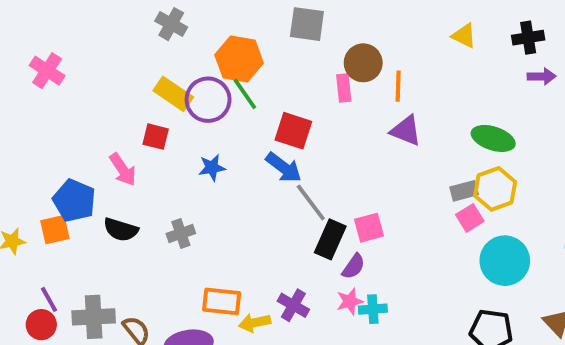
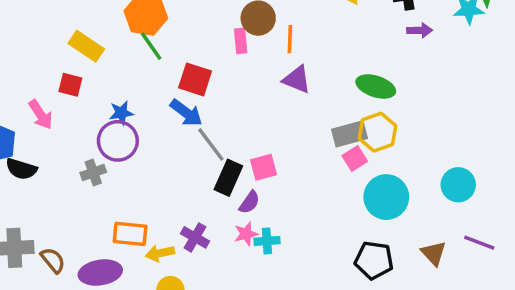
purple circle: (208, 100) -> (118, 141), moved
gray rectangle: (464, 191) -> (349, 134), size x1.4
black semicircle: (121, 230) -> (21, 169), moved

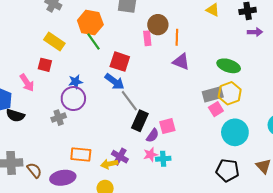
pink square: (263, 167) -> (167, 126), moved
yellow arrow: (160, 253) -> (109, 164), moved

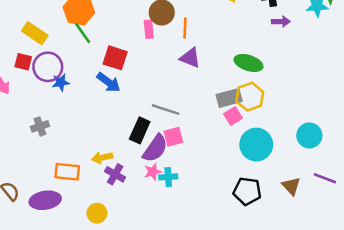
purple circle: (73, 99) -> (48, 67), moved
gray line: (129, 101) -> (166, 110), moved, turned -35
purple semicircle: (153, 136) -> (155, 148), size x1.6
yellow arrow: (109, 164) -> (102, 158), moved

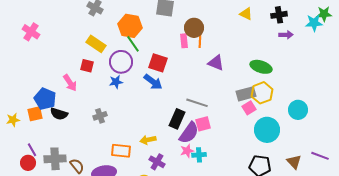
orange line: (185, 28) -> (200, 40), moved
purple circle: (48, 67) -> (121, 62), moved
cyan circle: (309, 135) -> (298, 110), moved
purple cross: (115, 174) -> (157, 162), moved

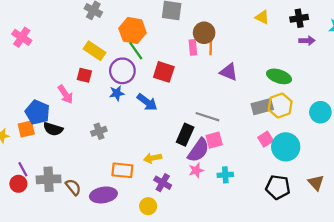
blue arrow: (153, 82) -> (147, 102), moved
pink square: (249, 108) -> (266, 139), moved
cyan circle: (298, 110) -> (320, 112), moved
cyan cross: (199, 155) -> (225, 175), moved

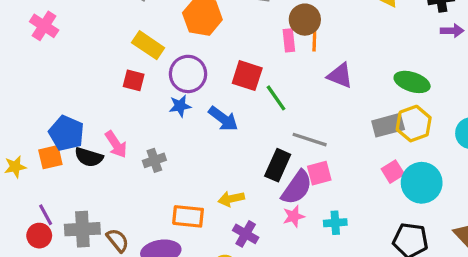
green line: (136, 51) -> (276, 98), moved
pink arrow: (65, 94) -> (116, 144), moved

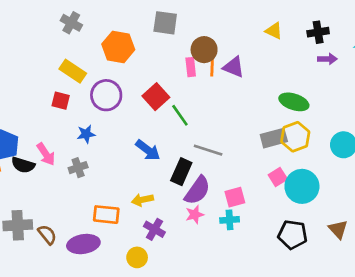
red square: (247, 76) -> (156, 97), turned 30
purple triangle: (340, 76) -> (234, 67), moved
blue star: (180, 106) -> (86, 134), moved
blue arrow: (223, 119) -> (148, 150), moved
pink square: (319, 173) -> (235, 197), moved

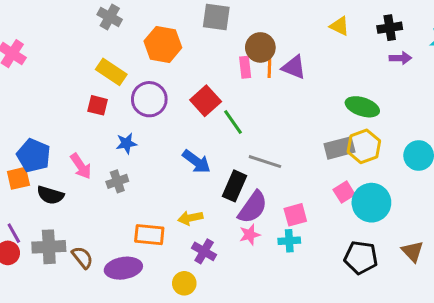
black semicircle: (23, 165) -> (50, 195), moved

